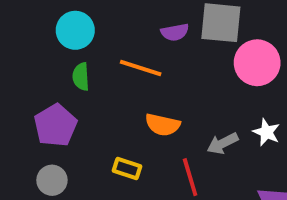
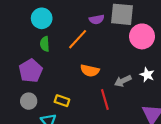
orange line: (141, 68) -> (78, 39), turned -65
yellow rectangle: (127, 168) -> (62, 101), moved

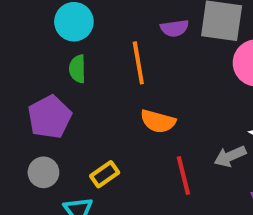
orange line: (78, 39) -> (138, 63), turned -55
gray arrow: (123, 81) -> (230, 156), moved
yellow rectangle: (62, 101) -> (105, 174), turned -56

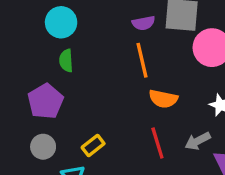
orange line: (138, 63) -> (142, 60), moved
orange semicircle: (158, 121) -> (163, 99), moved
gray arrow: (230, 156) -> (198, 141), moved

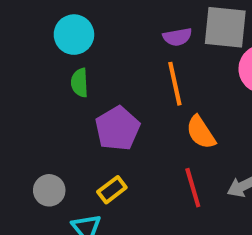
orange semicircle: (163, 99) -> (201, 132), turned 44
purple pentagon: (45, 101) -> (117, 128), moved

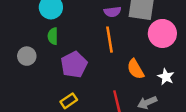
orange semicircle: (201, 132) -> (136, 69), moved
gray circle: (49, 190) -> (27, 56), moved

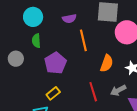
purple semicircle: (112, 12) -> (69, 19), moved
orange semicircle: (136, 69) -> (107, 63), turned -126

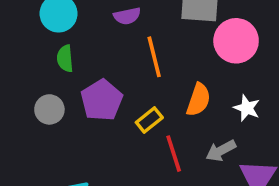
gray circle: (16, 59) -> (49, 109), moved
yellow rectangle: (53, 93) -> (149, 120), moved

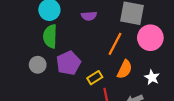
orange line: (154, 57) -> (115, 44), moved, turned 35
green semicircle: (65, 58) -> (50, 36), size x1.5

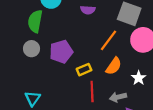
green semicircle: (50, 36) -> (35, 21), moved

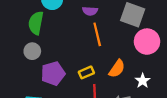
orange line: (108, 40) -> (97, 34), moved, turned -50
purple pentagon: (61, 52) -> (53, 73), moved

